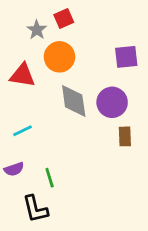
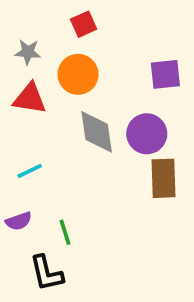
gray star: (37, 30) -> (28, 52), moved, turned -30
brown rectangle: (125, 136) -> (163, 178), size x1.5

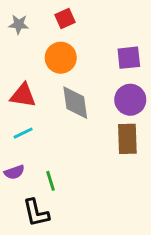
gray star: (28, 52) -> (19, 24), moved
red triangle: (30, 98) -> (23, 95), moved
purple circle: (147, 134) -> (130, 100), moved

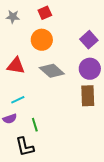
purple square: (129, 58) -> (89, 40), turned -36
gray diamond: (75, 103) -> (52, 71), turned -40
cyan line: (23, 133) -> (18, 100), moved

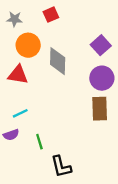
orange circle: (42, 40) -> (28, 45), moved
gray diamond: (52, 71) -> (58, 61), moved, turned 50
black L-shape: (25, 147) -> (61, 167), moved

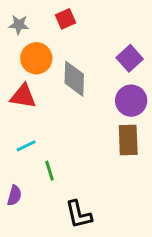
purple semicircle: (11, 135) -> (14, 195), moved, turned -56
green line: (39, 142) -> (49, 171), moved

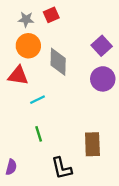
gray star: (19, 25) -> (26, 19), moved
brown rectangle: (128, 140) -> (92, 144), moved
cyan line: (26, 146) -> (38, 100), moved
purple semicircle: (14, 195) -> (11, 167), moved

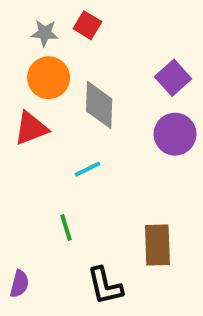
red square: (51, 15) -> (87, 25), turned -35
red triangle: (18, 76) -> (31, 128), turned -30
cyan line: (38, 100) -> (87, 169), moved

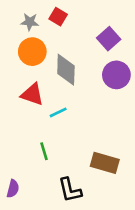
purple square: (173, 78) -> (109, 39), moved
red triangle: (31, 128) -> (32, 94), moved, turned 40
purple circle: (175, 134) -> (116, 75), moved
brown rectangle: (157, 245) -> (105, 163), turned -72

